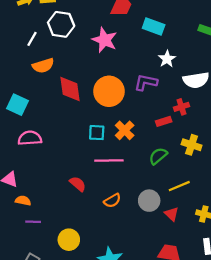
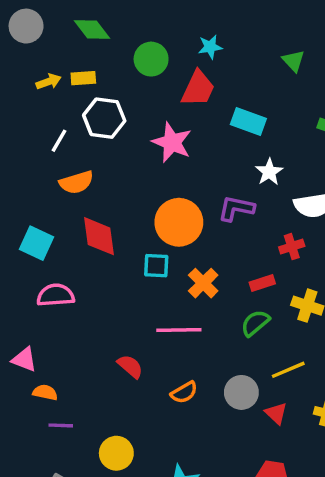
red diamond: (70, 89) -> (99, 236), moved
red rectangle: (164, 121) -> (262, 283), moved
cyan square: (97, 133) -> (156, 266), moved

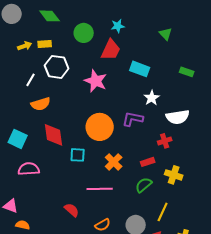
cyan square: (156, 266) -> (78, 155), moved
yellow line: (288, 370) -> (163, 212), turned -42

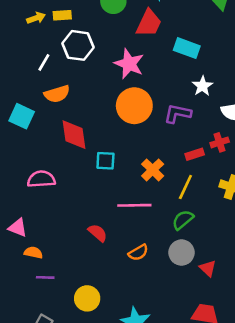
orange circle: (100, 127) -> (134, 106), moved
cyan square: (18, 139) -> (22, 116), moved
red rectangle: (148, 162) -> (195, 154), moved
green semicircle: (144, 185) -> (183, 220), moved
yellow line: (163, 212) -> (185, 187), moved

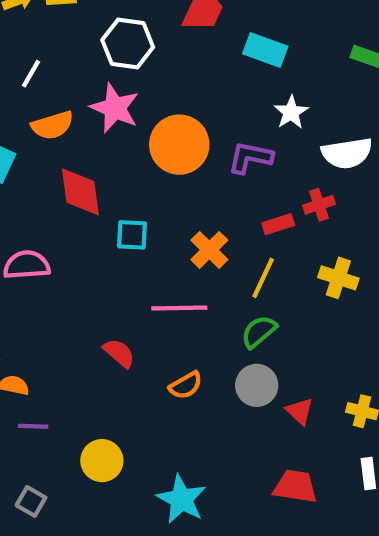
white hexagon: (78, 45) -> (128, 44), moved
pink star: (129, 64) -> (115, 108), moved

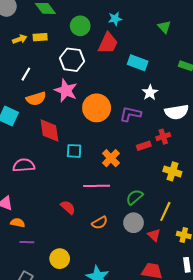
yellow line: (263, 278) -> (165, 211), moved

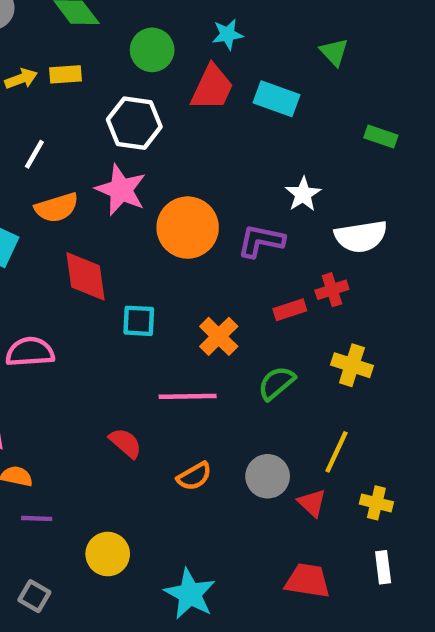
cyan rectangle: (138, 63) -> (276, 99), moved
green semicircle: (135, 197) -> (276, 383), moved

